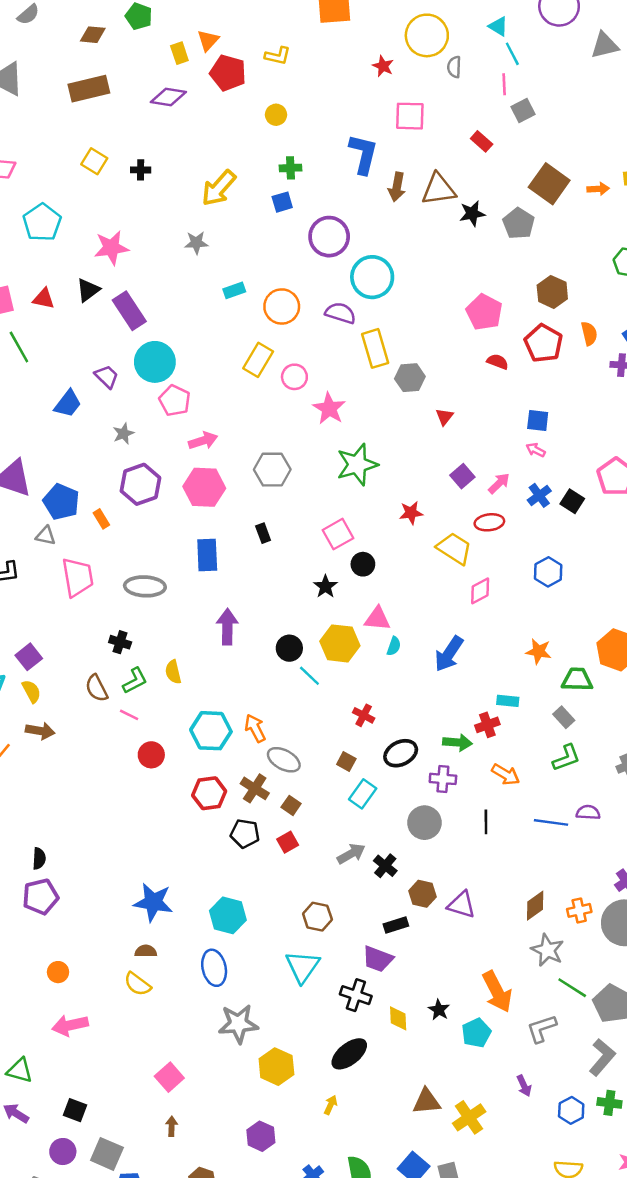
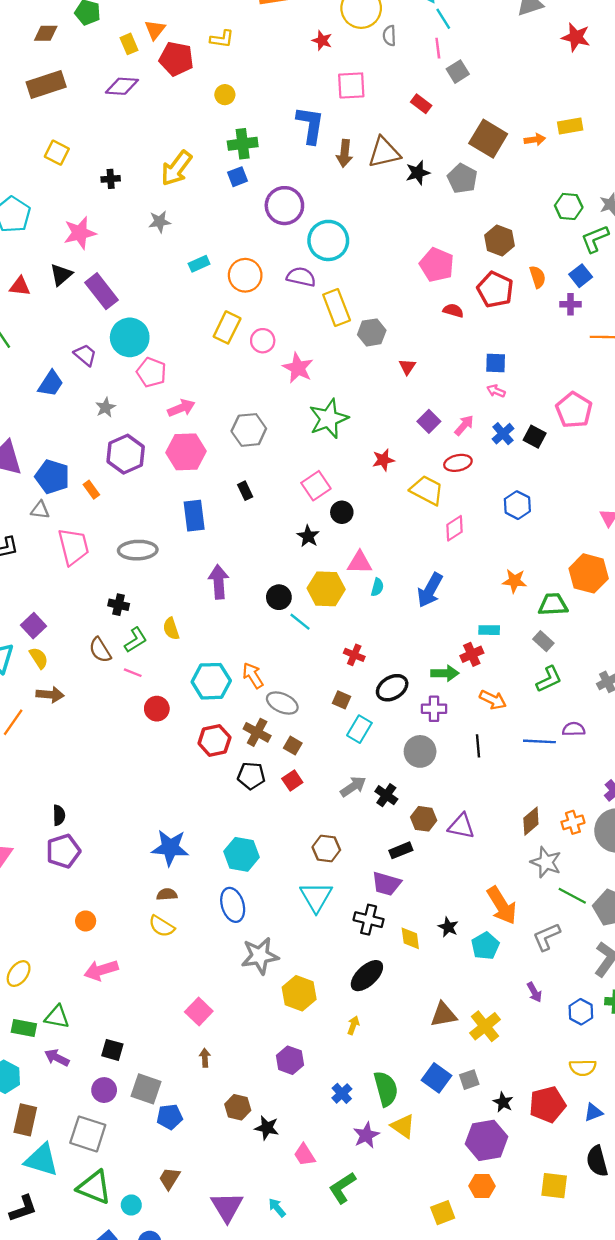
green cross: (290, 168) -> (243, 144), size x1.4
black cross: (141, 170) -> (111, 179), moved

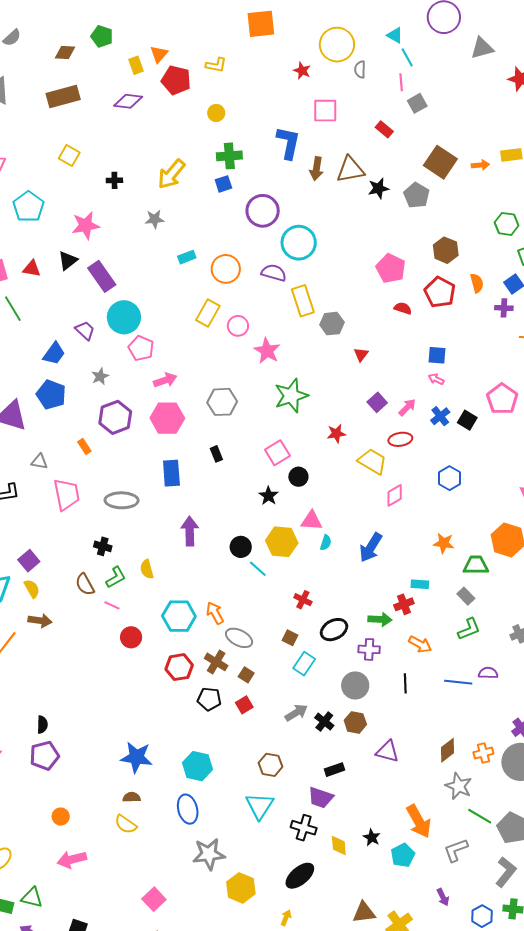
blue pentagon: (52, 477) -> (51, 395), moved
brown hexagon: (424, 819) -> (355, 722), moved

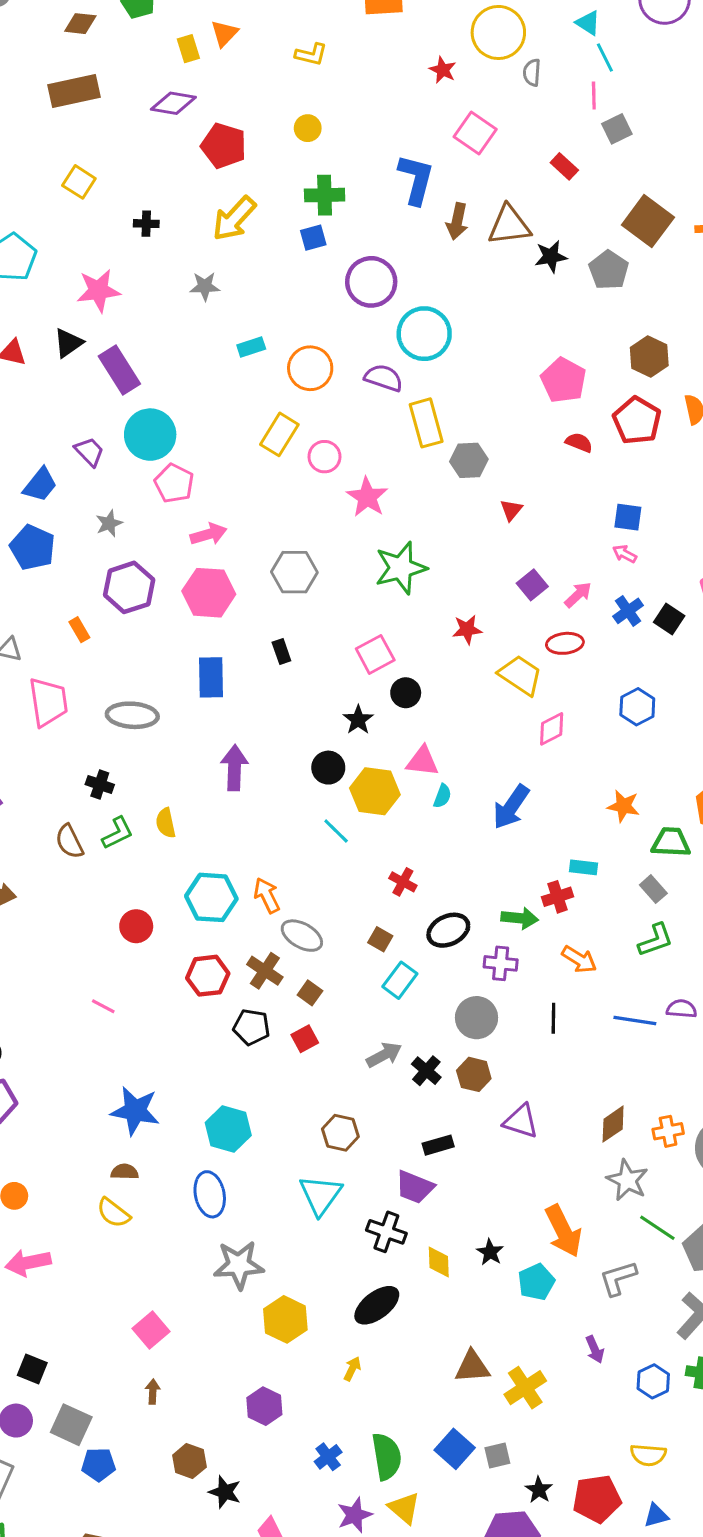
red pentagon: (176, 80) -> (224, 146), moved
pink square: (325, 111) -> (475, 133), turned 32
black circle: (241, 547) -> (328, 768), moved
pink line: (112, 605) -> (103, 1006), moved

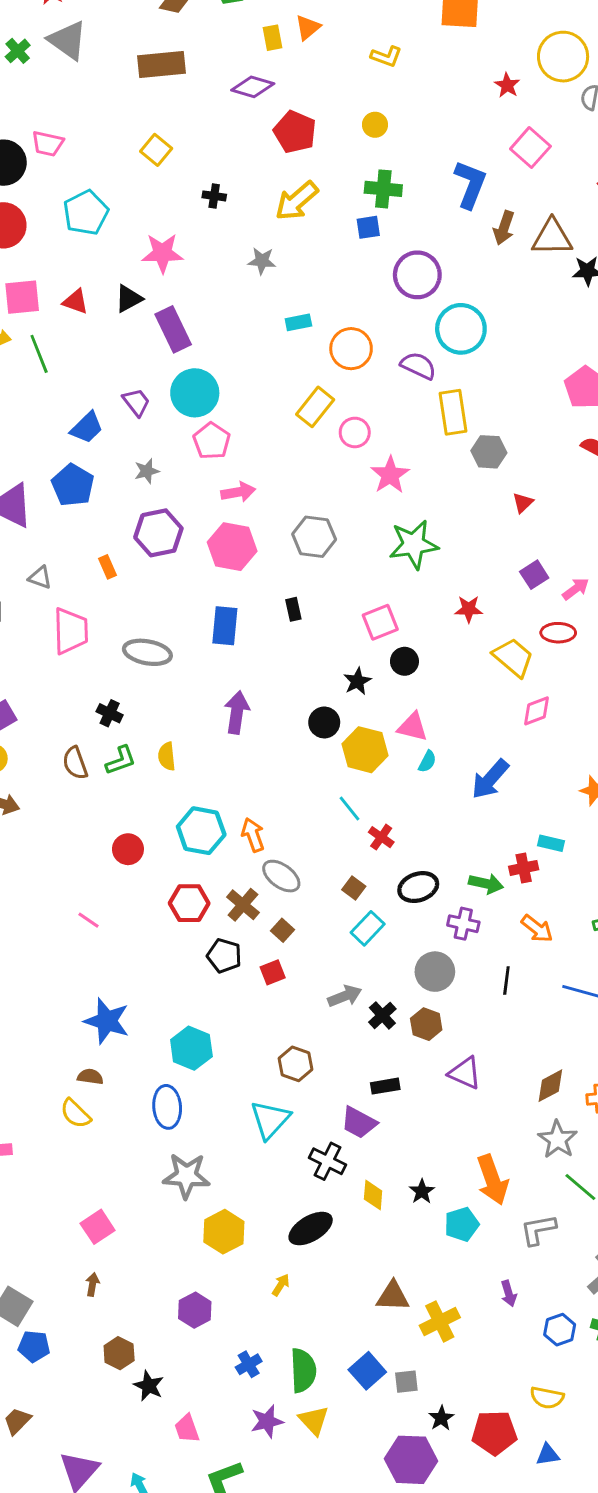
cyan line: (336, 831) -> (349, 808), moved

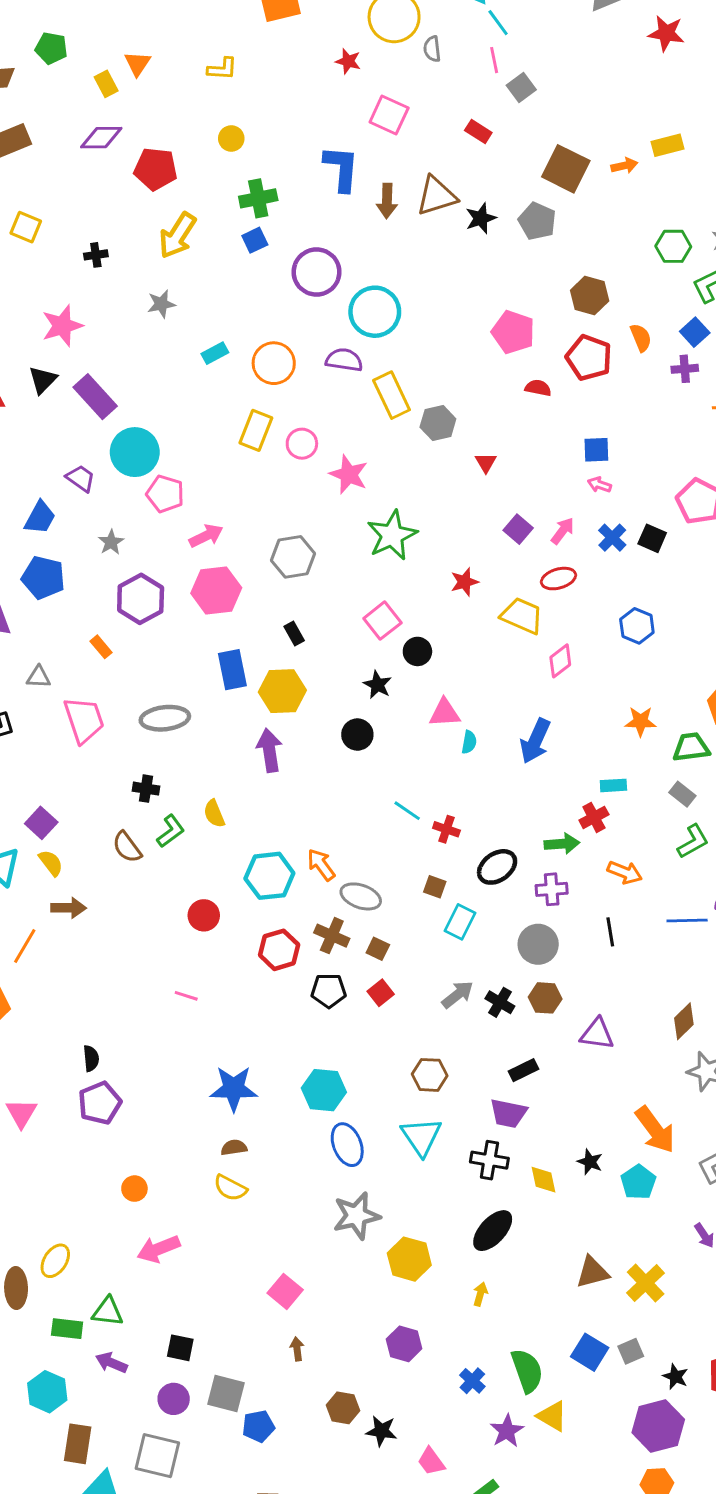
yellow hexagon: (365, 750) -> (282, 691), moved
blue ellipse: (167, 1107) -> (347, 1145), moved

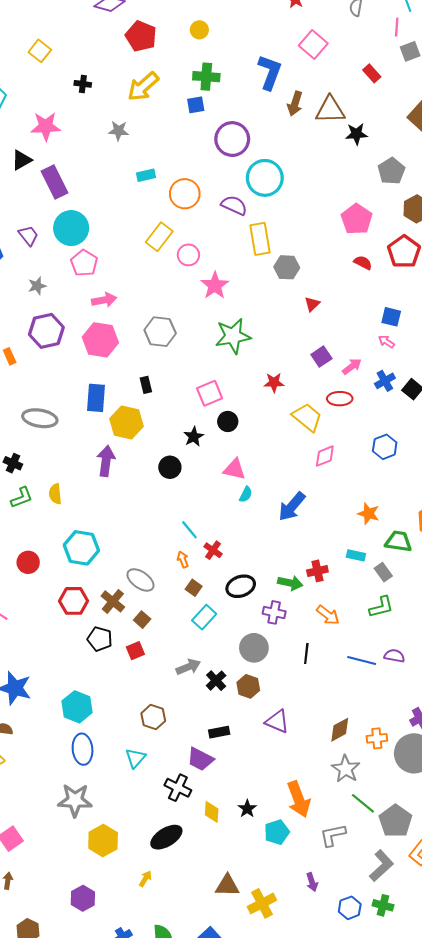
gray pentagon: (537, 221) -> (391, 171), moved
cyan rectangle: (613, 785) -> (356, 555), moved
orange arrow: (321, 865) -> (183, 560), moved, size x0.7
cyan triangle: (421, 1136) -> (135, 758), size x0.7

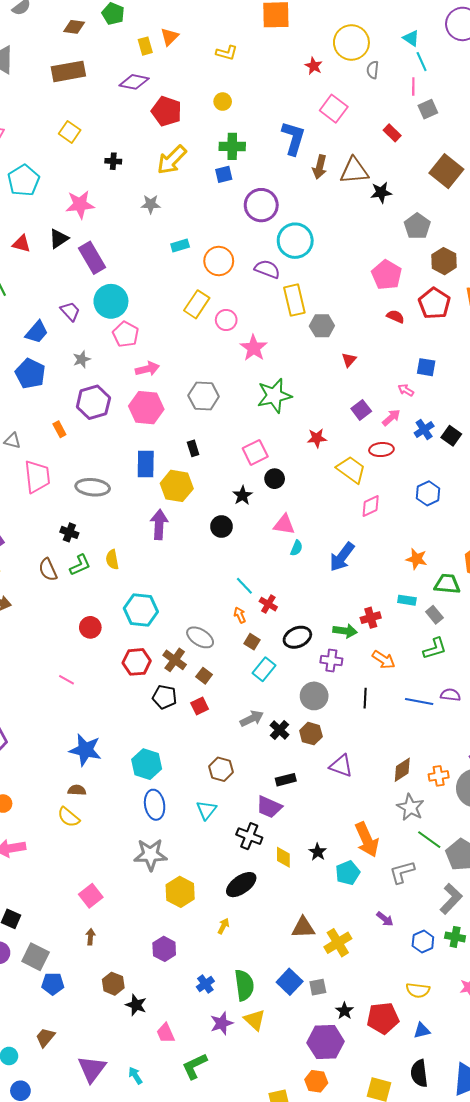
pink arrow: (386, 342) -> (406, 390), moved
purple arrow: (312, 882) -> (385, 919), turned -30

